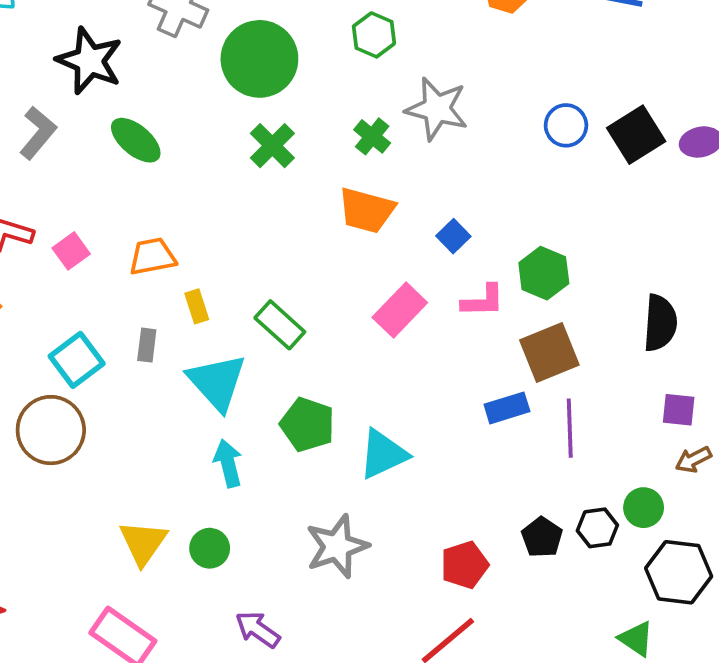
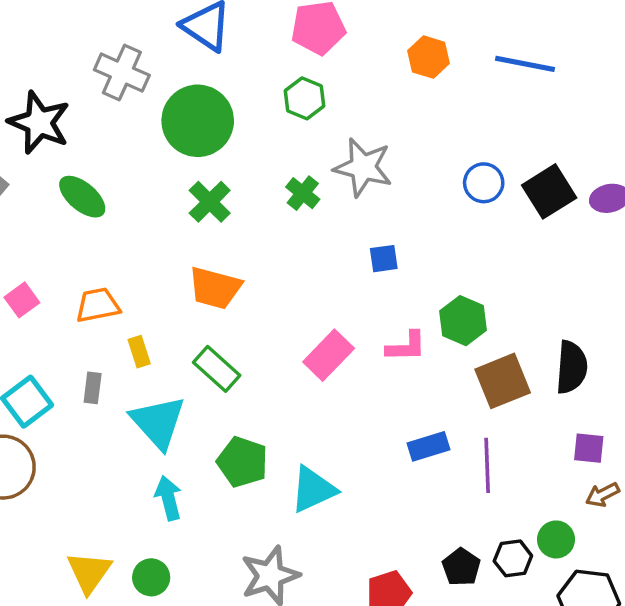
orange trapezoid: (367, 210) -> (215, 288), moved
blue square: (453, 236) -> (384, 259), moved, turned 36
brown square: (549, 352) -> (503, 381), moved

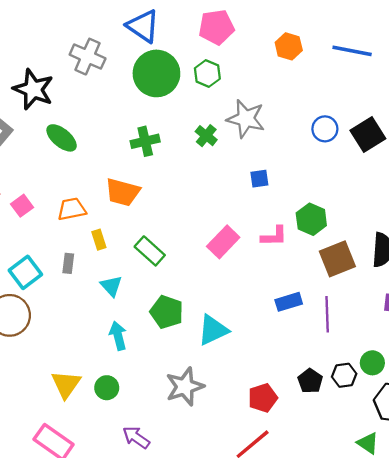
green circle: (198, 121) -> (156, 73), moved
green cross: (210, 202) -> (145, 141), turned 32
orange trapezoid: (215, 288) -> (123, 192), moved
cyan triangle: (158, 422) -> (111, 286), size x0.6

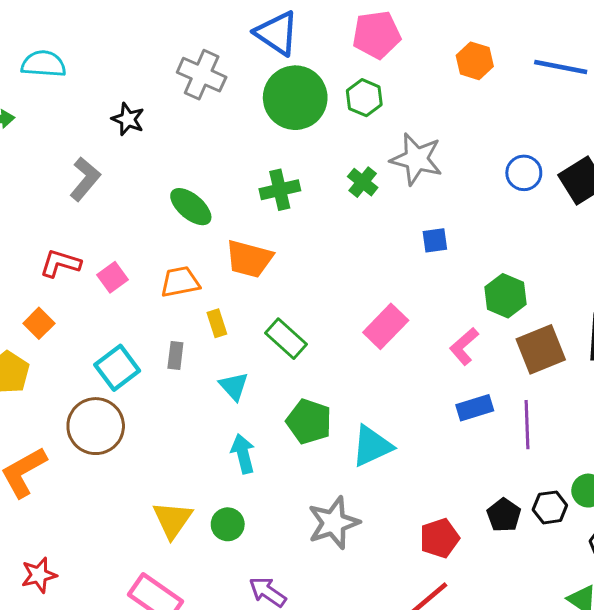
black star: (33, 89) -> (128, 119), size x0.6
green ellipse: (62, 138) -> (191, 207), moved
pink L-shape: (274, 236) -> (464, 346), moved, turned 140

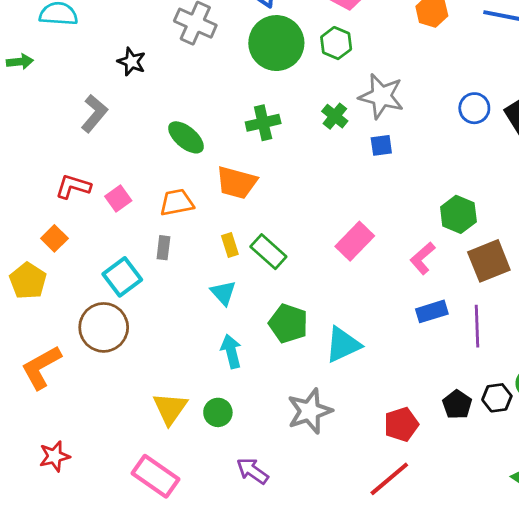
blue square: (435, 240) -> (381, 145), moved
yellow rectangle: (217, 323) -> (230, 245), moved
gray rectangle: (175, 356) -> (163, 248), moved

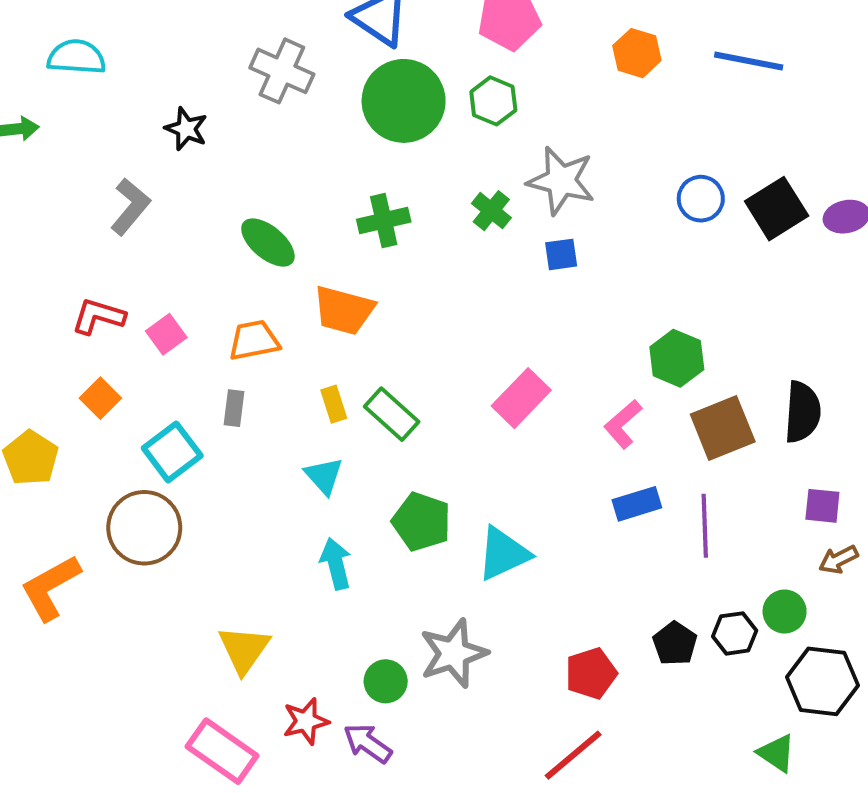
orange square: (54, 238) -> (100, 398), moved
green circle: (218, 412) -> (386, 681), moved
red star: (54, 456) -> (306, 721), moved

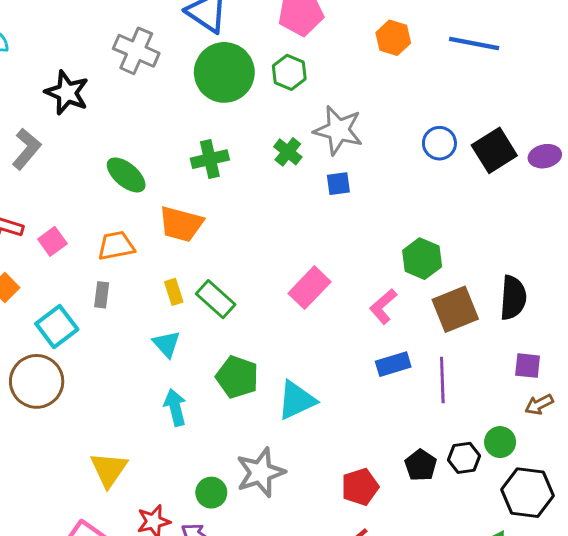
black star: (186, 129) -> (67, 93), size x1.4

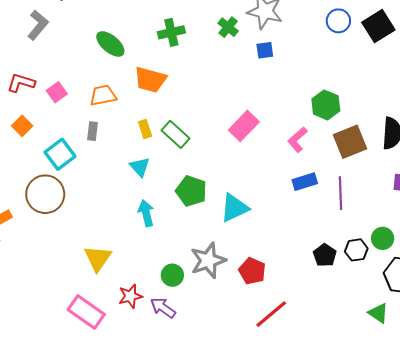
red pentagon: (360, 487) -> (252, 271), moved, turned -30

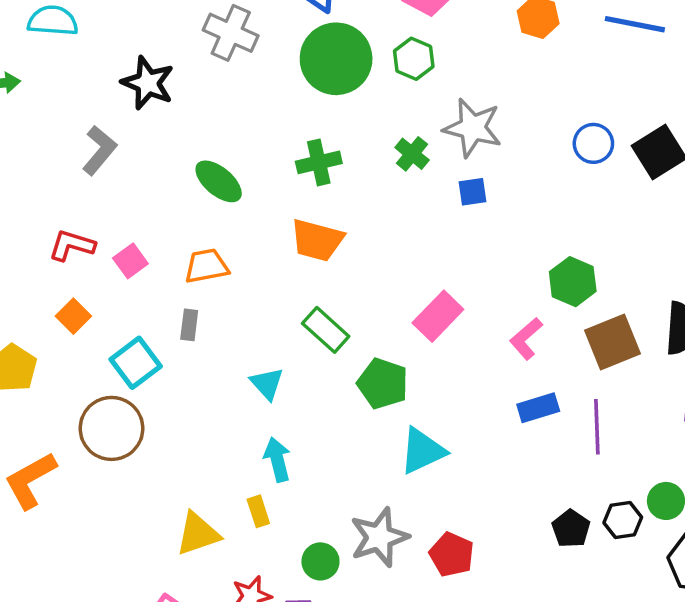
orange trapezoid: (150, 80) -> (317, 240), moved
yellow rectangle: (145, 129) -> (258, 511), moved
green pentagon: (191, 191) -> (383, 384), moved
yellow triangle: (98, 258) -> (198, 534), turned 36

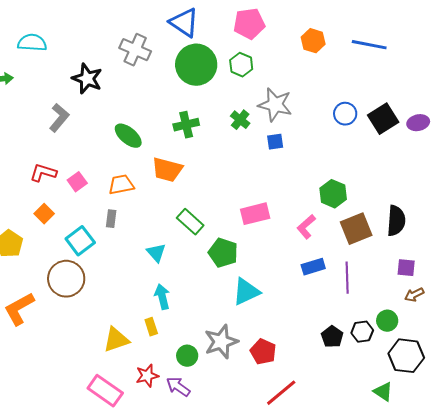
orange trapezoid: (317, 240) -> (167, 170), moved
pink rectangle: (438, 316) -> (255, 214), turned 32

